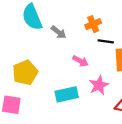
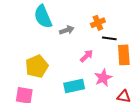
gray arrow: (59, 32) -> (67, 30), turned -56
pink arrow: (80, 61) -> (87, 56), turned -72

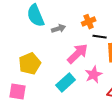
pink arrow: (87, 56) -> (78, 54), size x1.6
cyan rectangle: (74, 86) -> (66, 83), turned -30

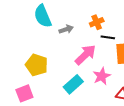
yellow pentagon: (30, 64) -> (37, 65), turned -30
pink square: (18, 92) -> (24, 93), turned -30

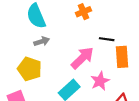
orange cross: (97, 22) -> (83, 12), moved
gray arrow: (66, 29) -> (42, 41), moved

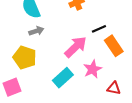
black line: (107, 39) -> (99, 29), turned -32
orange rectangle: (122, 57) -> (114, 46), turned -30

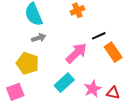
pink star: (93, 69) -> (93, 89), moved

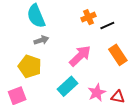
orange cross: (77, 10) -> (88, 17), moved
black line: (99, 36) -> (107, 26), moved

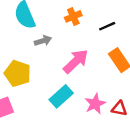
orange cross: (88, 17) -> (73, 16), moved
gray arrow: (41, 40) -> (43, 41), moved

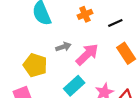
gray arrow: (43, 41) -> (63, 47), moved

